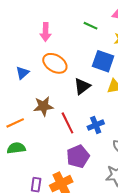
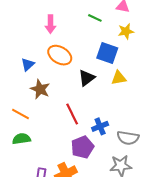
brown star: (43, 106) -> (40, 89), moved, turned 30
orange line: (15, 123) -> (20, 114), turned 54
blue cross: (96, 125) -> (100, 126), moved

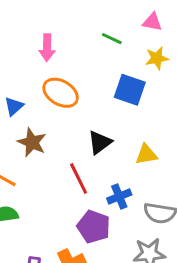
black triangle: (87, 78) -> (100, 142), moved
yellow triangle: (119, 78) -> (146, 154), moved
purple pentagon: (82, 147) -> (94, 227), turned -30

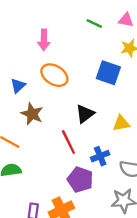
green line: (112, 39) -> (94, 23), moved

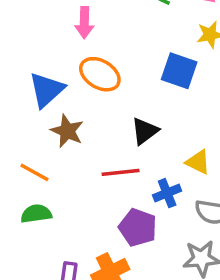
blue triangle: (18, 86) -> (47, 90), size x1.6
yellow triangle: (121, 123) -> (198, 162), moved, turned 36
red line: (68, 142) -> (121, 172), turned -70

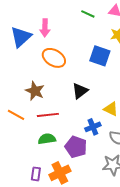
blue triangle: (47, 90) -> (21, 37), moved
red line: (121, 172) -> (48, 115), moved
green semicircle: (36, 214) -> (47, 139), moved

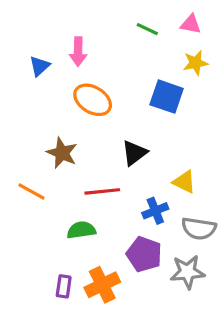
blue triangle: (21, 37) -> (40, 66), size x0.6
red line: (48, 115) -> (102, 191), moved
purple pentagon: (76, 147) -> (144, 254), moved

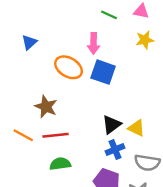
pink arrow: (78, 52) -> (94, 43), moved
blue square: (167, 97) -> (103, 72), moved
black triangle: (134, 153) -> (111, 125), moved
red line: (102, 191) -> (55, 135), moved

